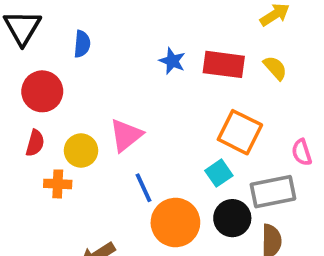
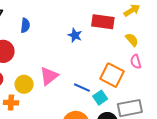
red rectangle: (224, 64) -> (103, 22), moved
pink semicircle: (302, 152) -> (136, 62), moved
blue line: (143, 188) -> (82, 88), moved, turned -42

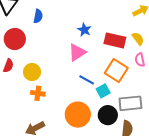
red rectangle: (103, 22) -> (115, 40), moved
pink triangle: (49, 76) -> (77, 52), moved
orange cross: (11, 103) -> (38, 93), moved

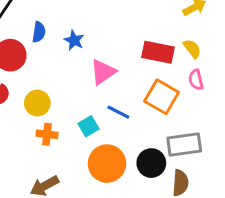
blue semicircle: (38, 16) -> (39, 32), moved
blue star: (84, 30) -> (74, 40), moved
cyan square: (103, 91) -> (89, 126), moved

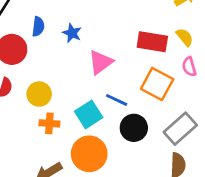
cyan square: (89, 126) -> (89, 114), size x1.4
gray rectangle: (184, 145) -> (180, 129), turned -32
black circle: (151, 163) -> (134, 128), moved
orange circle: (107, 164) -> (89, 154), moved

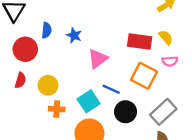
pink semicircle: (189, 67) -> (170, 61), turned -77

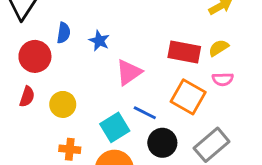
yellow semicircle: (166, 37) -> (219, 48), turned -84
orange cross: (57, 109) -> (70, 149), moved

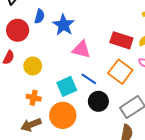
blue star: (99, 41) -> (64, 25), size x1.5
pink triangle: (129, 72) -> (81, 49), turned 42

